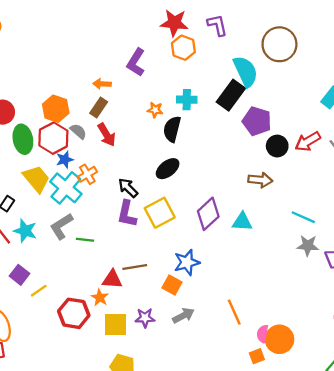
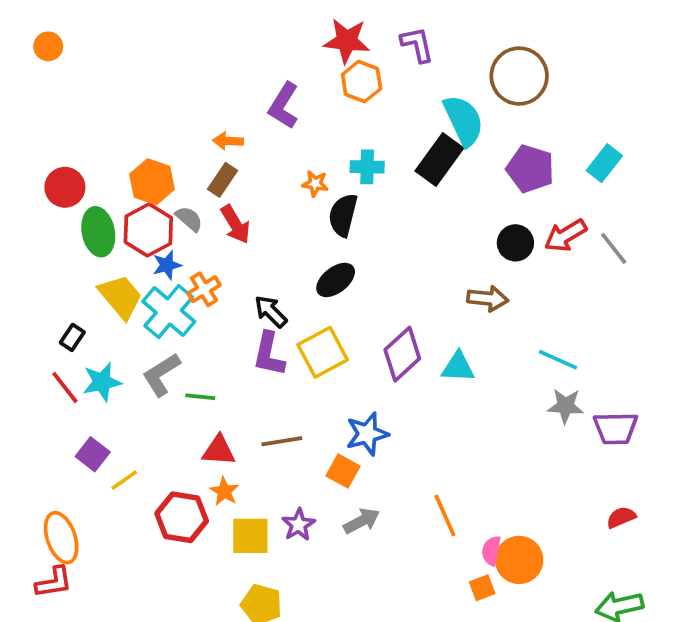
purple pentagon: (257, 121) -> (530, 169), moved
cyan star: (25, 231) -> (102, 382), turned -30
red triangle: (112, 279) -> (219, 451), moved
purple star: (145, 318) -> (299, 525), turned -30

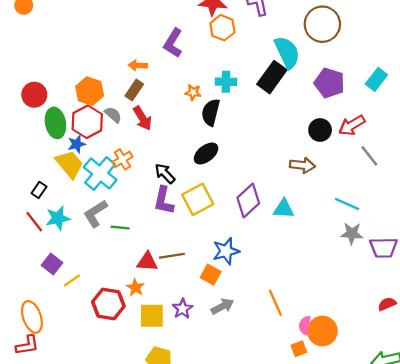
gray line: (614, 248) -> (369, 156), moved
blue star: (167, 265) -> (77, 144), moved
red triangle: (219, 451) -> (147, 262), moved

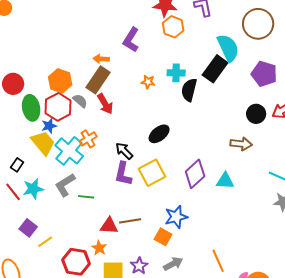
brown rectangle: (134, 90) -> (98, 80), size x1.5
black semicircle: (211, 112) -> (189, 90), moved

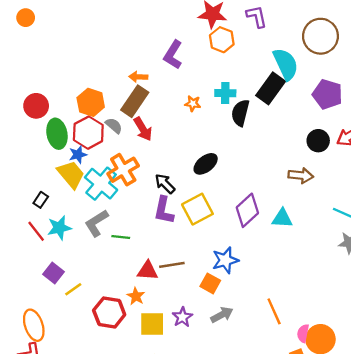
orange cross: (88, 139) -> (123, 170), size x1.5

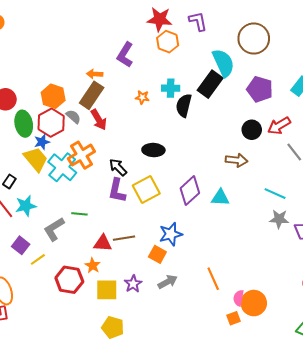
black ellipse: (206, 164) -> (153, 150), turned 40
gray L-shape: (96, 223) -> (54, 229), moved

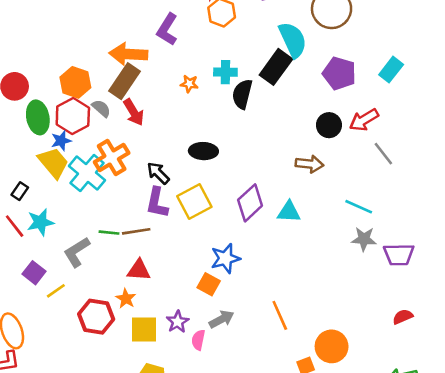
orange arrow: (95, 74) -> (128, 54), size x1.8
brown line: (124, 238) -> (136, 231), moved
pink semicircle: (239, 298) -> (198, 340), moved

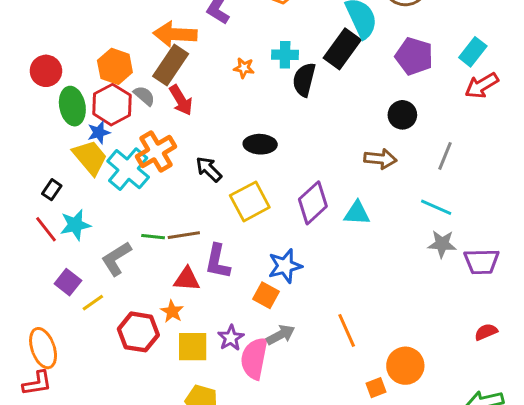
red arrow: (364, 120) -> (482, 86), moved
gray line: (383, 154) -> (445, 156), moved, turned 60
purple L-shape: (157, 203) -> (218, 262), moved
pink semicircle: (198, 340) -> (254, 358), size x1.8

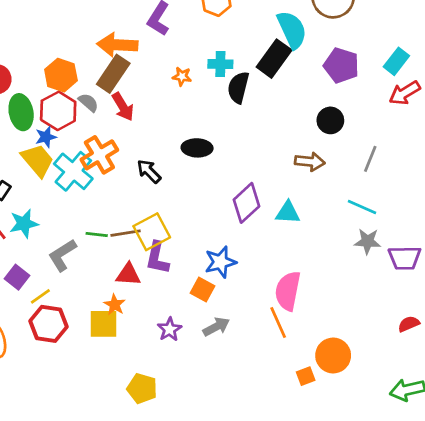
yellow square: (250, 201) -> (152, 232), moved
red hexagon: (138, 332) -> (49, 324), moved
yellow square: (193, 347) -> (104, 324), moved
pink semicircle: (254, 358) -> (288, 291), moved

